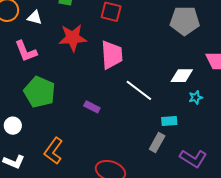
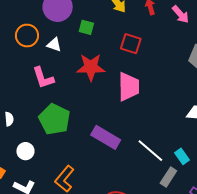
white line: (139, 90) -> (150, 151), moved
purple rectangle: (92, 107) -> (106, 137), size x1.8
cyan rectangle: (169, 121) -> (182, 156), turned 56

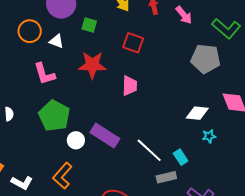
pink trapezoid: (129, 87) -> (130, 86), size x0.7
white circle: (25, 151) -> (76, 140), moved
gray rectangle: (168, 177) -> (166, 177), turned 42

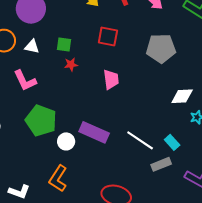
green square: (89, 25) -> (64, 44), moved
gray pentagon: (206, 59) -> (161, 48), moved
red star: (92, 65) -> (71, 64), size x0.5

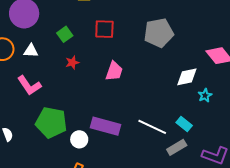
green square: (64, 44) -> (65, 34), moved, turned -35
pink trapezoid: (111, 79) -> (114, 71), turned 35

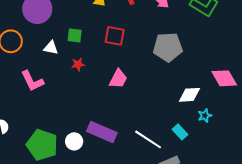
green square: (65, 34) -> (75, 35), turned 35
white triangle: (31, 51) -> (51, 48), moved
green pentagon: (51, 122) -> (42, 145), moved
cyan rectangle: (184, 124) -> (180, 132), moved

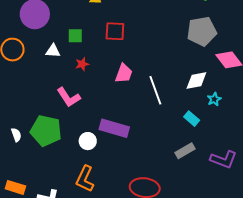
gray pentagon: (168, 47) -> (202, 31), moved
pink L-shape: (32, 81) -> (69, 97), moved
white line: (148, 139) -> (155, 90), moved, turned 44
green pentagon: (42, 145) -> (46, 131), moved

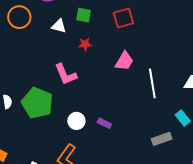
red square: (115, 31) -> (123, 18), turned -30
purple rectangle: (114, 128) -> (104, 123), moved, size x0.5
gray rectangle: (185, 151) -> (162, 139), moved

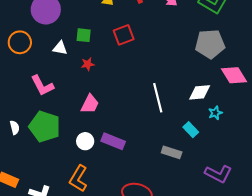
pink trapezoid: (124, 61) -> (90, 104), moved
pink L-shape: (66, 74) -> (42, 86), moved
purple rectangle: (104, 123) -> (113, 141), size x1.6
gray rectangle: (162, 139) -> (172, 152), turned 42

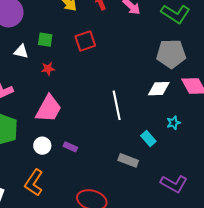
white diamond: (200, 92) -> (159, 89), moved
pink trapezoid: (90, 104) -> (49, 109), size x1.4
purple rectangle: (113, 141) -> (70, 147), size x0.6

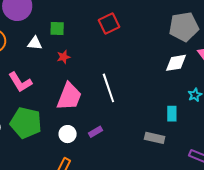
red square: (85, 41) -> (109, 23), moved
white line: (117, 105) -> (108, 88), moved
cyan rectangle: (148, 139) -> (172, 114), turned 49
purple rectangle: (70, 147) -> (95, 132), turned -48

